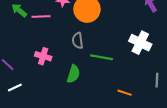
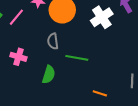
pink line: (41, 17) -> (16, 17), turned -48
white cross: (140, 43) -> (102, 17), moved, turned 30

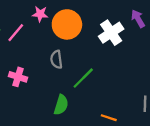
green line: (77, 58) -> (83, 78), turned -55
green semicircle: (49, 75) -> (61, 105), moved

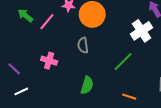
white cross: (111, 33) -> (141, 31), moved
green line: (83, 78) -> (123, 62), moved

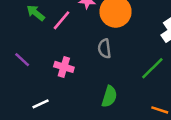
purple line: (14, 69) -> (22, 60), moved
white line: (21, 91) -> (41, 104), moved

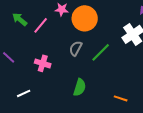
gray semicircle: (104, 49) -> (76, 48), turned 35
green line: (152, 68) -> (101, 52), moved

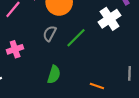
pink cross: (43, 63) -> (15, 49), turned -35

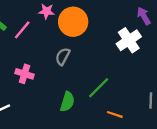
green line: (76, 38) -> (99, 88), moved
pink cross: (15, 49) -> (24, 74), turned 35

